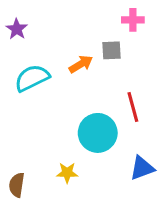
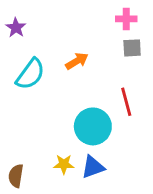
gray square: (111, 50) -> (132, 48), moved
cyan semicircle: (32, 78) -> (30, 74), turned 152
blue triangle: (142, 168) -> (93, 167), moved

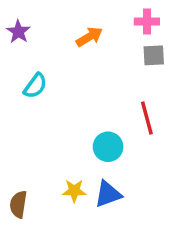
orange arrow: (77, 61) -> (89, 37), moved
cyan semicircle: (30, 74) -> (35, 86), size x0.7
cyan circle: (93, 126) -> (108, 147), size x0.7

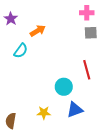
orange arrow: (89, 37) -> (38, 31), moved
blue triangle: (108, 194) -> (75, 110), moved

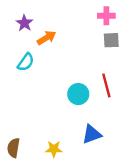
purple star: (11, 19) -> (24, 23), moved
cyan circle: (64, 87) -> (78, 94), moved
yellow star: (44, 113) -> (54, 149), moved

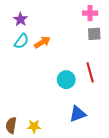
orange arrow: (46, 38) -> (42, 42), moved
cyan semicircle: (26, 62) -> (22, 41), moved
yellow star: (54, 149) -> (34, 126), moved

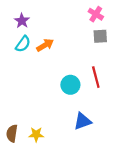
pink cross: (90, 13) -> (96, 14), turned 32

